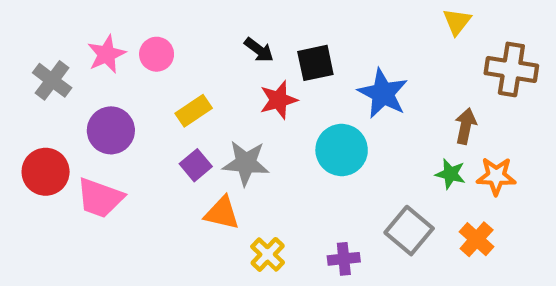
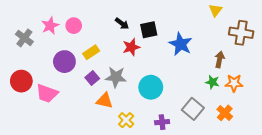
purple circle: (111, 130) -> (64, 62), moved
cyan circle: (342, 150) -> (151, 87), moved

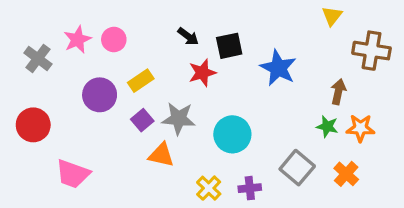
pink trapezoid: (47, 93) -> (73, 174), moved
yellow cross: (126, 120) -> (209, 188), moved

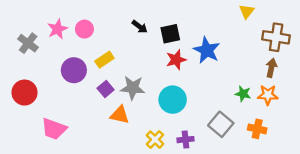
red star: (202, 73) -> (176, 60), moved
brown arrow: (338, 92) -> (271, 68), moved
orange cross: (346, 174) -> (257, 129), turned -30

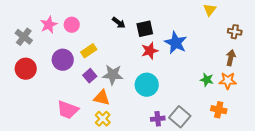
brown cross: (276, 37) -> (235, 32), size x0.6
red circle: (25, 93) -> (26, 69), moved
gray square: (221, 124) -> (180, 117), moved
pink trapezoid: (54, 129) -> (68, 110), moved
yellow cross: (155, 140) -> (103, 119), moved

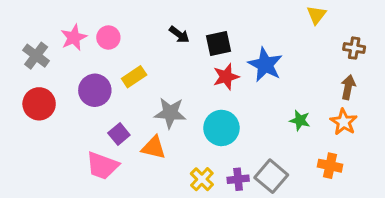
purple square: (90, 76) -> (119, 134), moved
green star: (207, 80) -> (300, 120), moved
orange star: (228, 81) -> (344, 122), turned 30
yellow cross: (103, 119) -> (202, 179), moved

